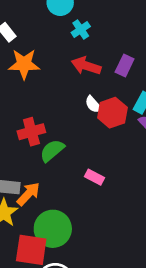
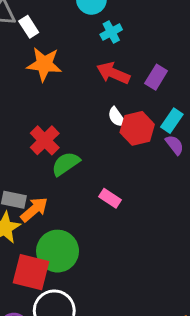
red cross: (31, 132) -> (45, 140), turned -35

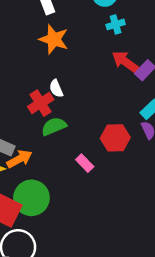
red arrow: (113, 73) -> (125, 62), moved
white semicircle: (117, 117) -> (56, 89), moved
red hexagon: (137, 128) -> (115, 138), moved

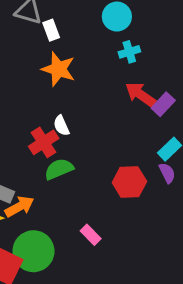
pink rectangle: (85, 163) -> (91, 235), moved

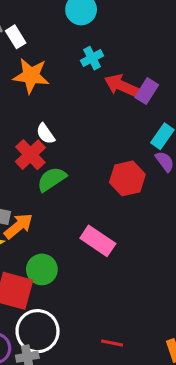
cyan cross: (129, 52) -> (92, 58), moved
pink rectangle: (91, 235) -> (98, 241), size x1.5
green circle: (33, 251) -> (42, 269), size x0.7

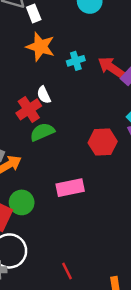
cyan cross: (92, 58) -> (76, 61), moved
pink rectangle: (98, 241) -> (70, 188), turned -56
red line: (112, 343) -> (67, 271), turned 42

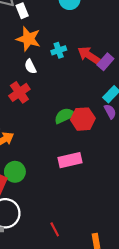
white semicircle: (44, 95) -> (30, 66), moved
green semicircle: (42, 132) -> (65, 116), moved
pink rectangle: (70, 188) -> (70, 160), moved

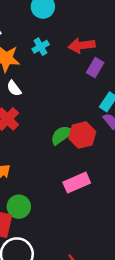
cyan cross: (59, 50) -> (41, 47), moved
red arrow: (89, 55) -> (82, 45), moved, turned -30

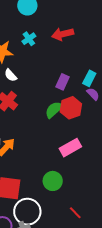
purple rectangle: (95, 68) -> (62, 82), moved
green circle: (19, 207) -> (53, 181), moved

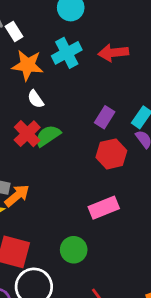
cyan cross: (29, 39) -> (67, 53), size x1.5
green semicircle: (54, 110) -> (48, 136), moved

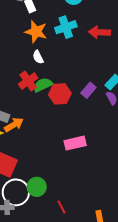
purple rectangle: (105, 117) -> (88, 90), moved
red hexagon: (111, 154) -> (60, 94), moved
green circle: (74, 250) -> (37, 187), moved

